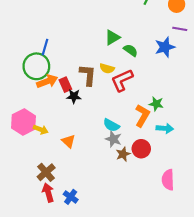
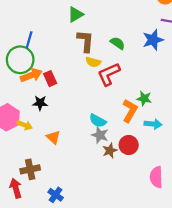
green triangle: (112, 37) -> (76, 14), moved
brown L-shape: (88, 75) -> (85, 41), moved
black star: (74, 96) -> (40, 103), moved
brown cross: (46, 172) -> (30, 169), turned 30
red arrow: (48, 193) -> (16, 188), moved

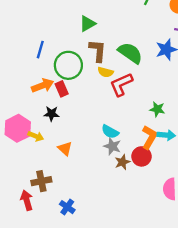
green semicircle: (118, 43) -> (130, 53), size x1.6
green circle: (20, 60) -> (68, 65), moved
orange L-shape: (130, 111) -> (149, 137), moved

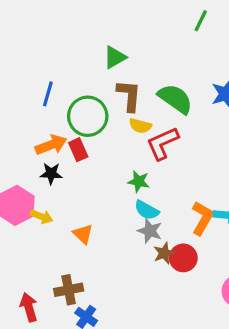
green star: (157, 109) -> (139, 181), moved
black star: (52, 114) -> (51, 174), moved
red circle: (142, 156) -> (183, 258), moved
brown cross: (41, 181) -> (69, 290), moved

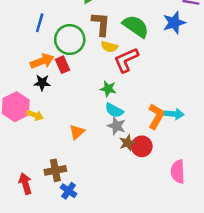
orange triangle: (83, 234) -> (77, 132), moved, turned 35

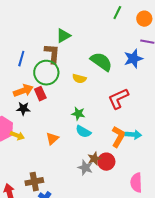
brown L-shape: (101, 24) -> (52, 54), moved
red L-shape: (126, 60) -> (118, 99), moved
gray star: (117, 126) -> (85, 168), moved
orange triangle: (77, 132) -> (52, 139), moved

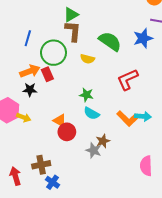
brown L-shape: (52, 54) -> (73, 31), moved
orange L-shape: (118, 137) -> (128, 118), turned 105
orange triangle: (52, 139) -> (60, 121), turned -48
red circle: (106, 162) -> (67, 132), moved

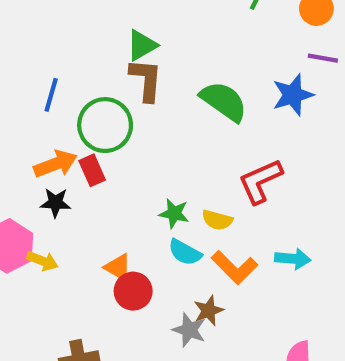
yellow semicircle: (87, 59) -> (217, 220), moved
orange L-shape: (128, 118) -> (234, 267), moved

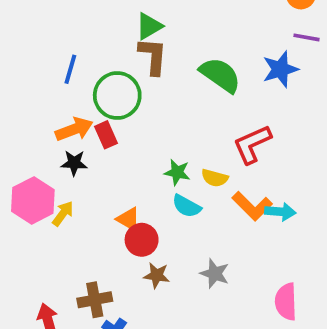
yellow arrow: (43, 261) -> (63, 214), turned -75
orange L-shape: (234, 267) -> (252, 206), moved
brown star: (209, 311) -> (157, 275), moved, turned 30
gray star: (189, 330) -> (215, 274), moved

